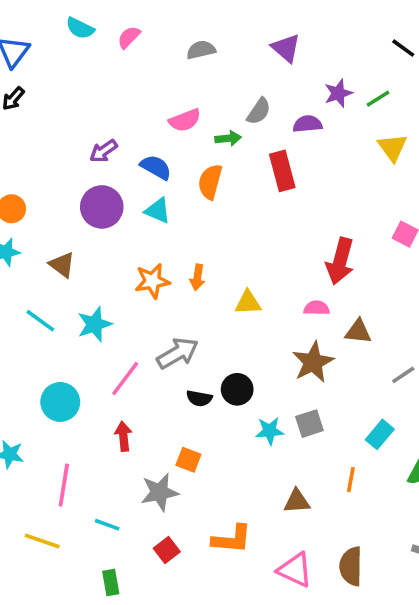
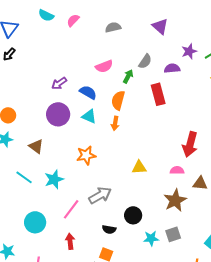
green arrow: (228, 138) -> (128, 76), turned -56
orange arrow: (197, 277) -> (115, 123), moved
black semicircle: (199, 398) -> (109, 229), moved

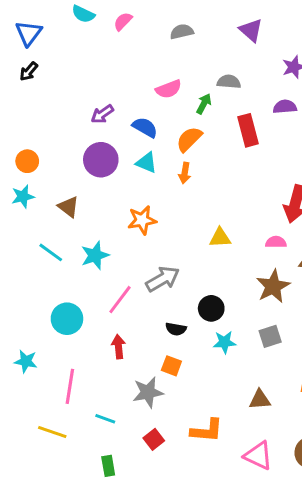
gray semicircle: (145, 61) -> (229, 82), turned -119
purple semicircle: (172, 68) -> (285, 107), moved
orange semicircle: (118, 100) -> (189, 139), turned 30
cyan star: (151, 238) -> (224, 342), moved

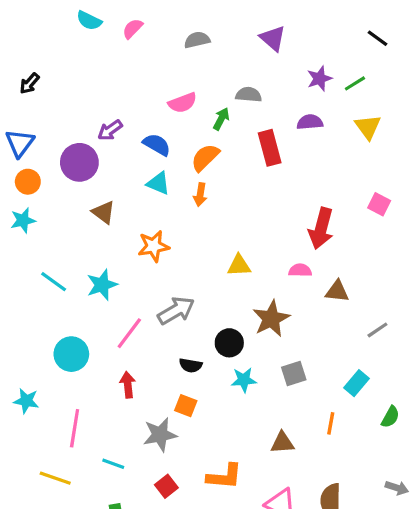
blue triangle: (29, 33) -> (20, 143), moved
purple circle: (101, 160) -> (79, 162), moved
brown triangle: (68, 207) -> (104, 212), moved
brown star: (273, 286) -> (271, 319), moved

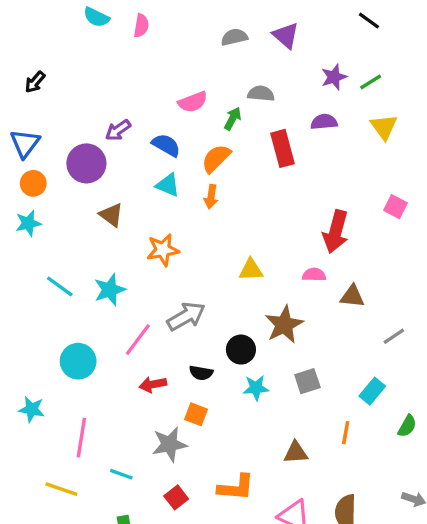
pink semicircle: (133, 29) -> (141, 25), turned 145
black line: (377, 38) -> (369, 21), moved
gray semicircle: (197, 40) -> (234, 37), moved
red arrow: (128, 385) -> (153, 384), moved, turned -95

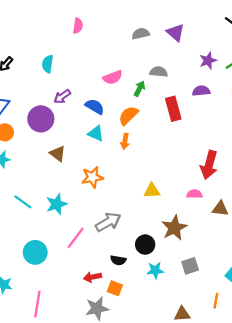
cyan semicircle: (96, 17) -> (48, 64), moved, turned 72
red arrow: (153, 384) -> (92, 277), moved

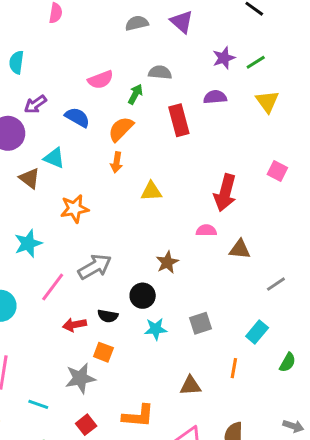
cyan triangle: (96, 133) -> (54, 158), moved
yellow triangle: (152, 191) -> (151, 191), moved
brown star: (174, 228) -> (167, 262), moved, size x0.7
red arrow: (92, 277) -> (74, 325), moved

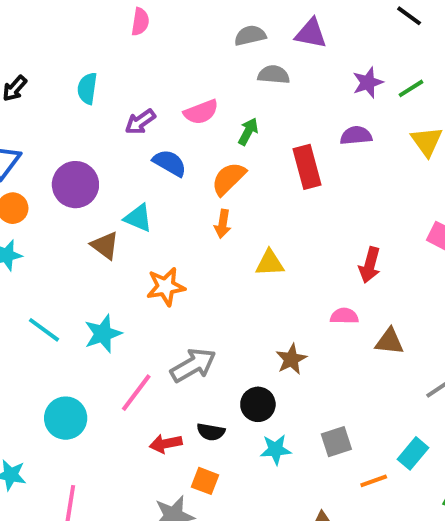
purple triangle: (182, 22) -> (311, 33), turned -30
gray semicircle: (160, 72) -> (274, 75), moved
purple arrow: (35, 104) -> (140, 122), moved
red arrow: (225, 193) -> (370, 265), size x0.7
orange line: (234, 368) -> (374, 481), moved, turned 60

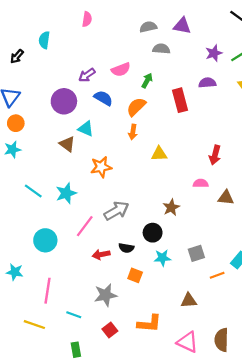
cyan semicircle: (87, 88) -> (44, 40), moved
purple circle: (75, 185) -> (64, 101), moved
orange square: (205, 481) -> (135, 275), moved

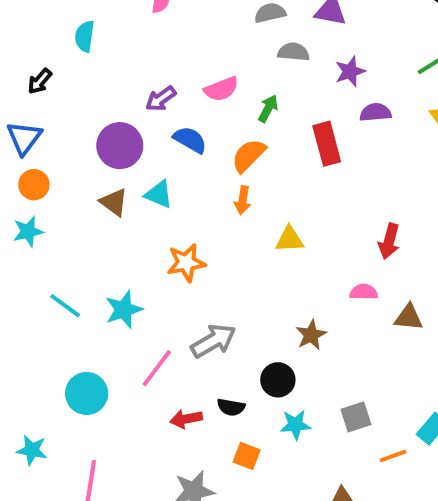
purple star: (214, 53) -> (350, 71), moved
black arrow: (17, 56) -> (40, 81), moved
brown triangle: (67, 144) -> (114, 202), moved

